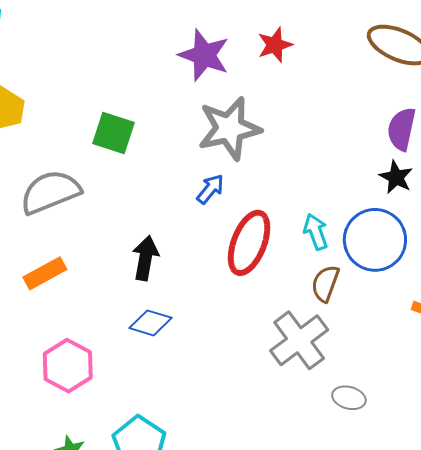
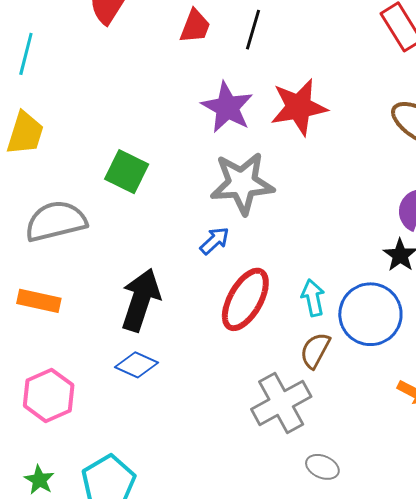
red star: (275, 45) -> (299, 107), size x1.6
black arrow: (145, 258) -> (141, 300), size x1.4
orange rectangle: (45, 273) -> (39, 301), turned 33

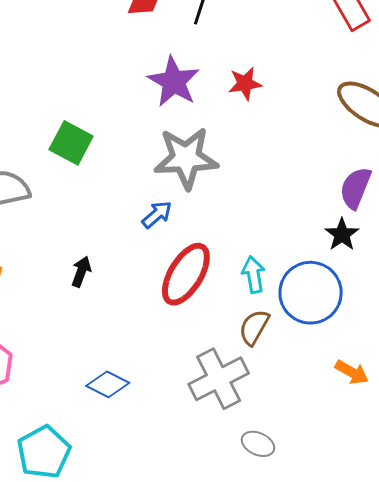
red star: (299, 107) -> (245, 84), size x0.6
black arrow: (141, 300) -> (81, 272), size x0.5
blue diamond: (136, 365) -> (108, 384), moved

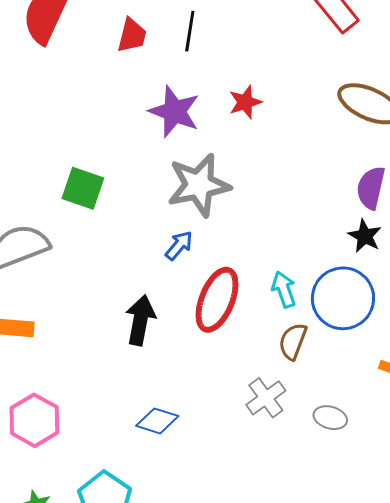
black arrow: (81, 272) -> (140, 320), moved, size x1.6
gray cross: (219, 379) -> (266, 398), size x0.7
gray ellipse: (258, 444) -> (330, 418), moved

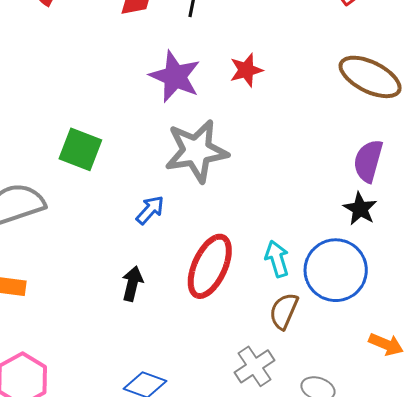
blue arrow: (179, 245) -> (150, 210), moved
black arrow: (140, 320) -> (132, 284), size x0.7

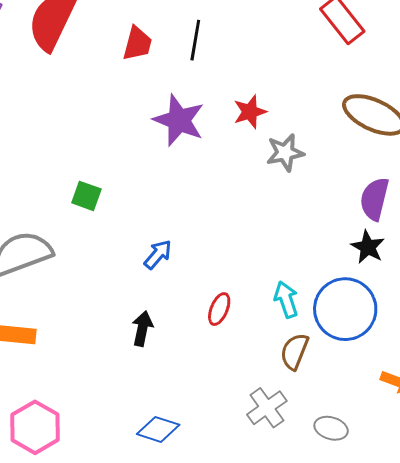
green square: (80, 149) -> (86, 196), size x0.7
gray star: (196, 151) -> (285, 153), moved, size x0.6
red ellipse: (210, 266) -> (219, 309), size x0.5

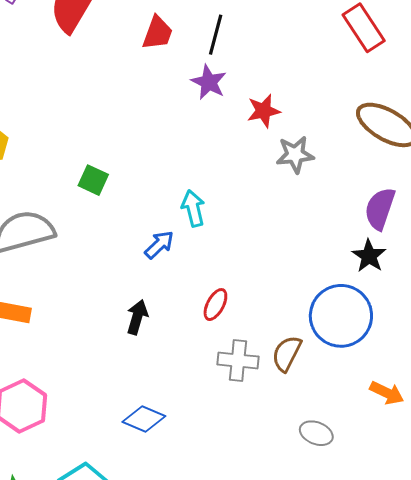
purple star: (179, 120) -> (209, 82), moved, size x0.7
cyan arrow: (286, 300) -> (193, 208), moved
gray cross: (267, 408) -> (238, 361), moved, turned 36

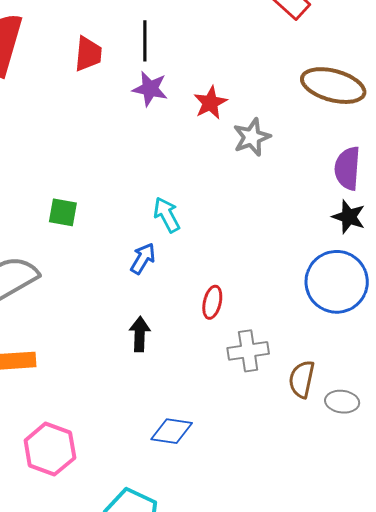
brown semicircle: (287, 354) -> (302, 379), moved

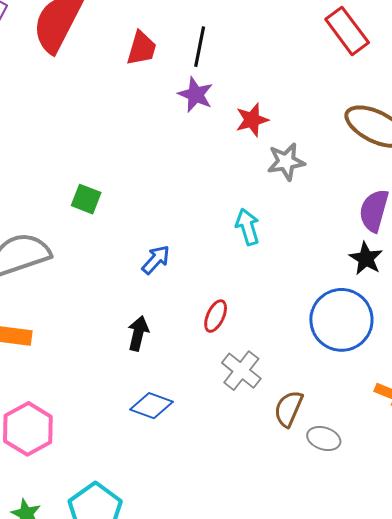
cyan arrow: (167, 215) -> (248, 227), moved
gray cross: (248, 351) -> (241, 371), turned 36
blue diamond: (172, 431) -> (151, 406), moved

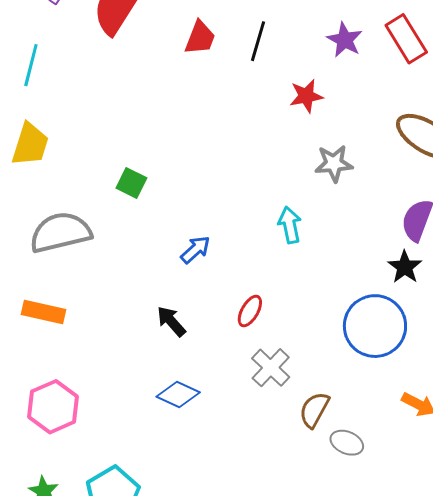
purple star: (196, 95) -> (345, 40), moved
red star: (252, 120) -> (306, 96), moved
black arrow: (138, 333) -> (171, 321), turned -60

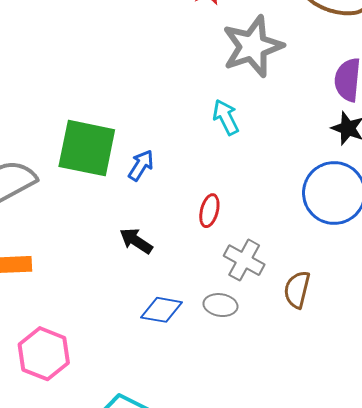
gray star: (334, 163) -> (253, 46), size x1.6
green square: (131, 183) -> (87, 148), moved, size x2.0
gray ellipse: (347, 443) -> (220, 305), moved

